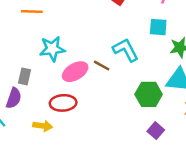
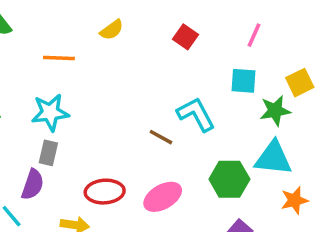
cyan star: (52, 49) -> (50, 112), moved
pink ellipse: (75, 72) -> (163, 197), moved

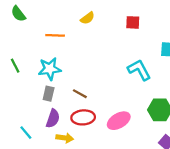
red square: (185, 37) -> (133, 22), turned -32
brown line: (161, 137) -> (80, 94), moved
purple semicircle: (33, 185) -> (53, 118), moved

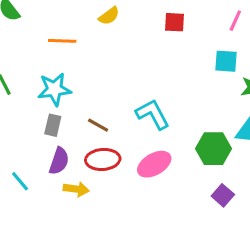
cyan L-shape: (139, 70) -> (153, 114), moved

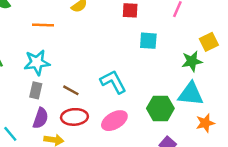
cyan square: (226, 61) -> (148, 41), moved

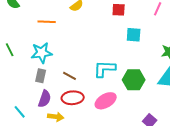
cyan L-shape: (113, 82) -> (105, 69), turned -60
green hexagon: (160, 108) -> (134, 80), moved

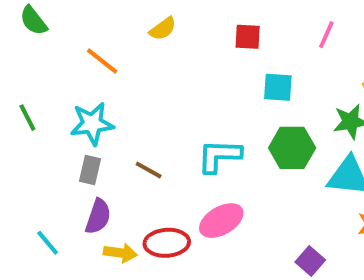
orange line: (47, 22) -> (102, 61), turned 36
green hexagon: (134, 80) -> (292, 148), moved
red ellipse: (73, 98) -> (167, 243), moved

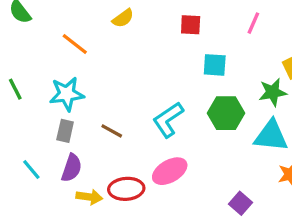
cyan L-shape: (219, 156) -> (168, 120), turned -36
cyan line: (48, 243) -> (31, 170), moved

